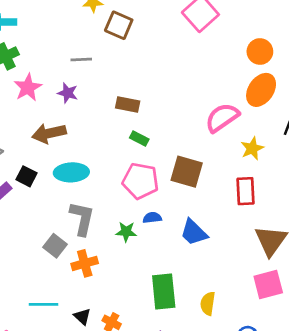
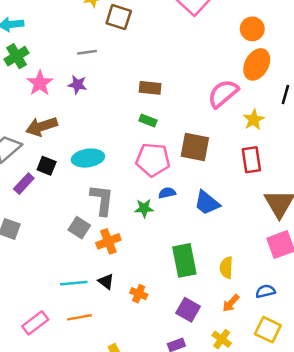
brown rectangle: (128, 104) -> (150, 88), moved
brown arrow: (49, 133) -> (42, 126), moved
black triangle: (82, 317) -> (106, 282), moved

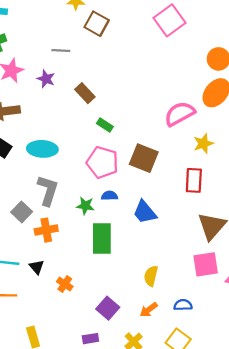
brown rectangle: (150, 88) -> (85, 93), moved, turned 30
green rectangle: (184, 260) -> (102, 239), moved

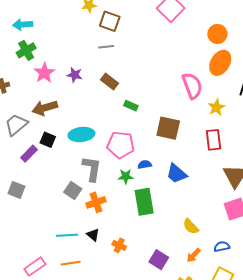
gray line: (61, 51) -> (106, 47), moved
pink semicircle: (180, 114) -> (192, 86), turned 108
pink pentagon: (102, 162) -> (121, 145), moved
yellow semicircle: (151, 276) -> (191, 226), turned -48

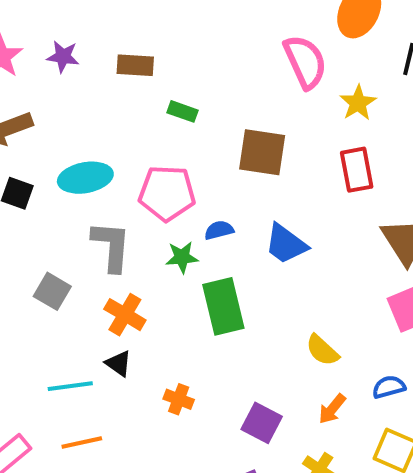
brown rectangle: (109, 82) -> (135, 65), turned -30
gray square: (73, 191) -> (52, 291), moved
orange cross: (96, 202) -> (125, 315), turned -36
black triangle: (93, 235) -> (119, 364), moved

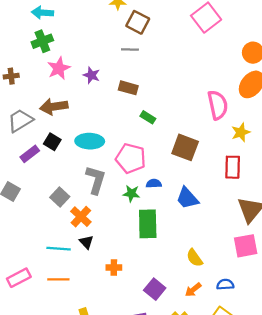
orange cross: (125, 315) -> (81, 217), moved
orange cross: (179, 399) -> (114, 268), turned -32

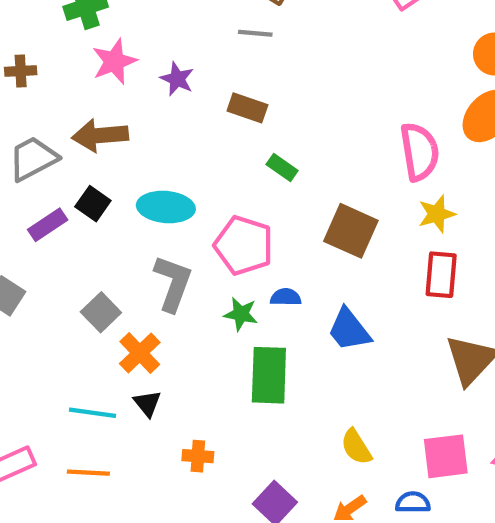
yellow star: (241, 132) -> (437, 214), moved
pink square: (246, 246) -> (446, 456), moved

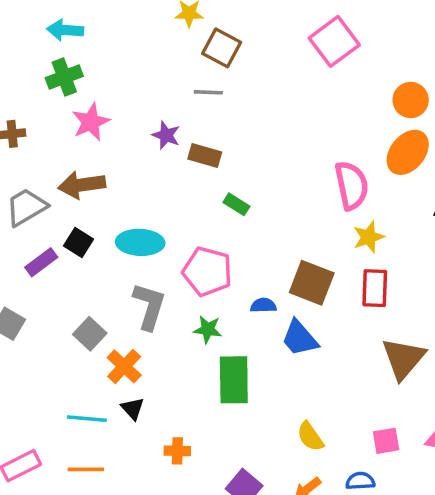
purple star: (177, 79) -> (166, 135), moved
brown square: (351, 231) -> (312, 283), moved
blue semicircle: (286, 297) -> (263, 305), moved
pink square: (446, 456) -> (386, 441), size x0.7

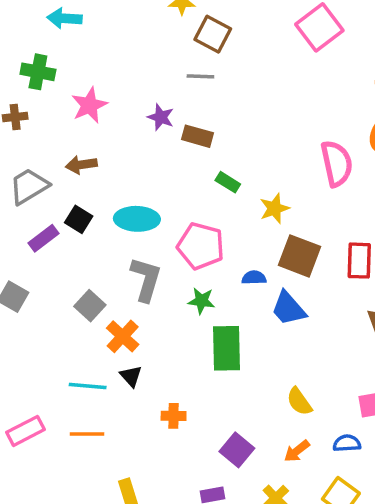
green cross: (64, 77) -> (38, 72), moved, turned 32
brown arrow: (82, 185) -> (81, 165), size x0.7
yellow star: (369, 237) -> (274, 208), moved

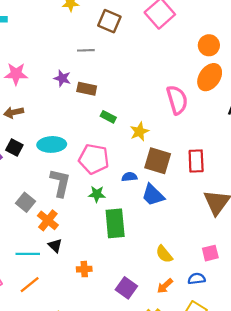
brown square: (213, 34) -> (109, 21), moved
pink star: (89, 105) -> (16, 74), turned 30
orange line: (87, 434) -> (30, 285), turned -35

